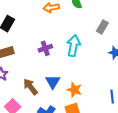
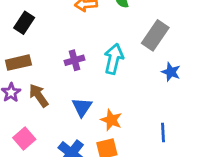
gray rectangle: (102, 27) -> (155, 35), size x1.5
brown arrow: (30, 87) -> (39, 95), moved

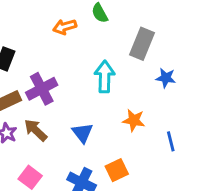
purple cross: (74, 60) -> (42, 89), moved, size x1.5
orange star: (111, 120) -> (134, 120), moved

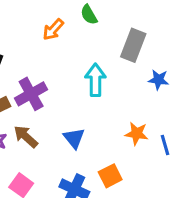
orange arrow: (65, 27) -> (53, 30), turned -30
orange star: (134, 120) -> (137, 133), moved

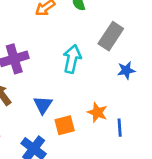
blue star: (159, 80) -> (126, 70), turned -30
orange square: (110, 176) -> (65, 125), moved

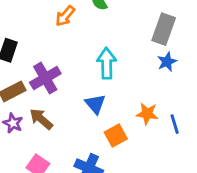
gray rectangle: (111, 36) -> (164, 29), moved
blue triangle: (43, 105) -> (95, 104), moved

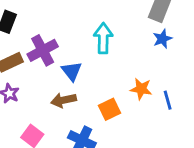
blue triangle: (95, 104) -> (72, 71), moved
brown arrow: (41, 119) -> (64, 100), moved, turned -55

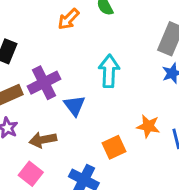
brown arrow: (64, 100) -> (43, 140), moved

